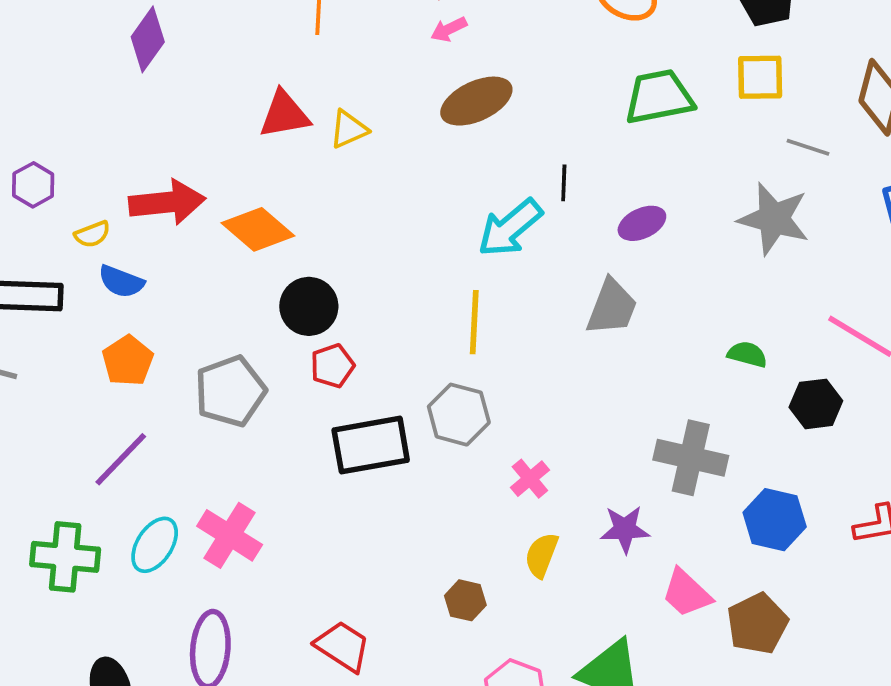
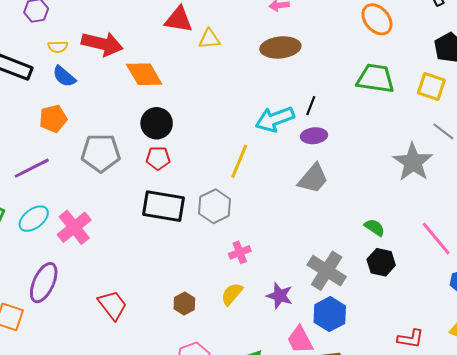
purple ellipse: (642, 223) -> (314, 136), moved
black hexagon: (816, 404) -> (381, 262), moved
blue hexagon: (775, 520) -> (330, 314), moved

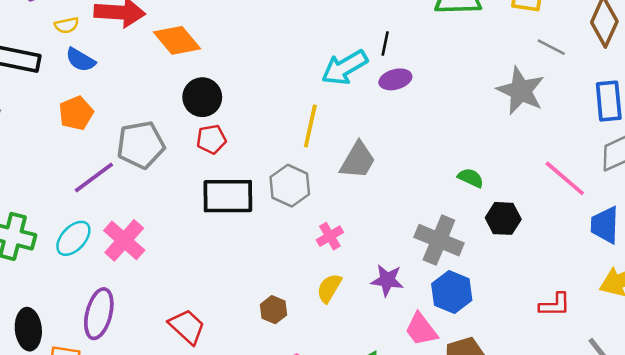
purple line: (32, 168) -> (94, 177), moved
gray trapezoid: (313, 179) -> (358, 160), moved
green semicircle: (375, 227) -> (471, 178), moved

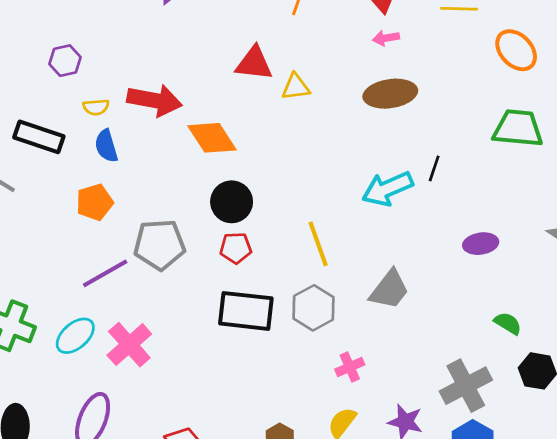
blue semicircle: (80, 60) -> (106, 146), turned 36
purple ellipse: (395, 79) -> (481, 244), moved
yellow line: (310, 126) -> (318, 244), moved, turned -39
gray cross: (439, 240) -> (466, 386), turned 33

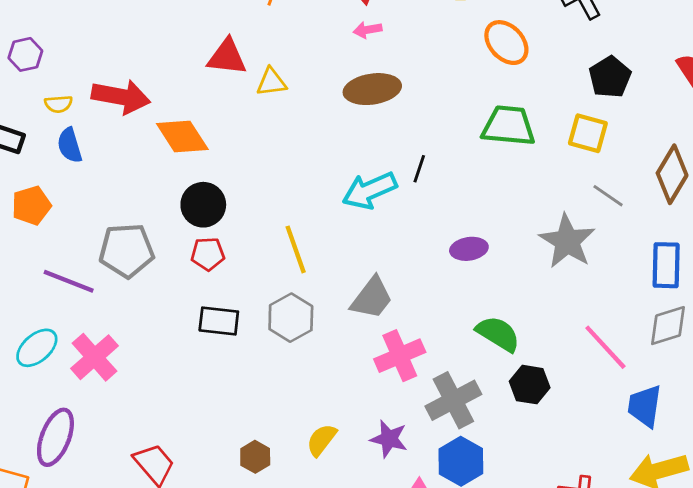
orange pentagon: (95, 202) -> (31, 205), moved
purple line: (105, 273) -> (69, 281), turned 51
black rectangle: (246, 311) -> (219, 321), size x0.7
green semicircle: (508, 323) -> (498, 334), size x1.5
pink cross: (350, 367) -> (400, 356), moved, size x1.6

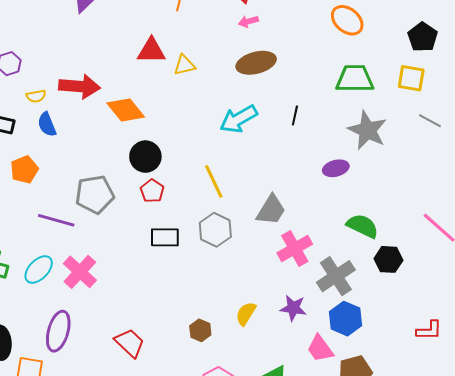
cyan arrow: (370, 190) -> (238, 119), moved
gray star: (567, 241) -> (367, 130), moved
red pentagon: (208, 254) -> (152, 191), turned -30

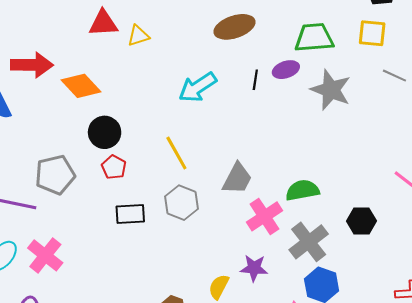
brown ellipse: (256, 63) -> (234, 27), moved
purple ellipse: (336, 168) -> (286, 70), moved
green semicircle: (363, 226) -> (302, 190), moved, turned -32
purple star: (293, 308) -> (254, 268), moved

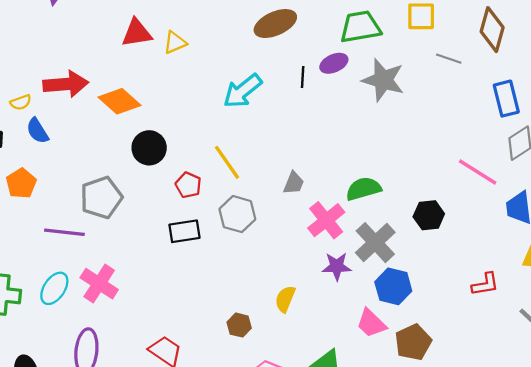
red pentagon: (114, 167) -> (188, 185), moved
gray trapezoid: (237, 179) -> (294, 183), size x0.7
purple star: (254, 268) -> (337, 266), moved

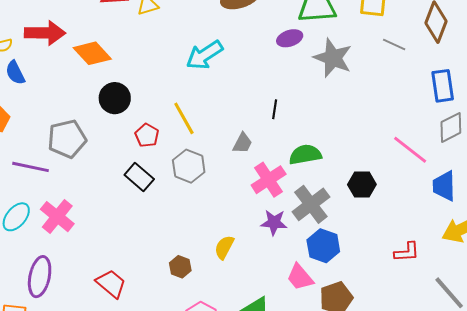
black line: (303, 77) -> (275, 109), moved
black rectangle: (184, 231) -> (139, 177), turned 44

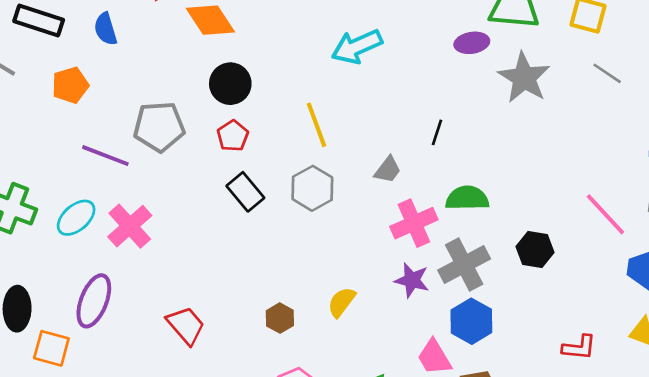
red pentagon: (147, 135) -> (233, 136), moved

